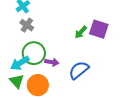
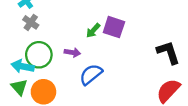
purple arrow: (52, 62) -> (72, 52), moved
cyan arrow: (20, 63) -> (23, 66), turned 42

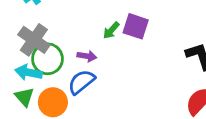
gray cross: (31, 22) -> (34, 40), moved, size x1.6
blue semicircle: (91, 74) -> (81, 82), moved

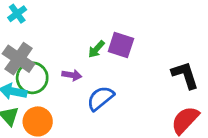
blue semicircle: (81, 82) -> (100, 98), moved

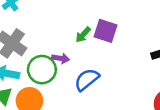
green circle: (32, 78) -> (42, 70), moved

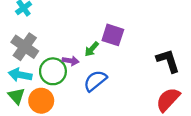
green arrow: (83, 35) -> (92, 49), moved

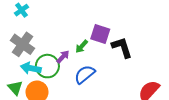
purple arrow: (71, 61) -> (63, 57), turned -56
black L-shape: (168, 61) -> (122, 47), moved
cyan arrow: (20, 75) -> (31, 68), moved

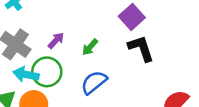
purple square: (100, 34) -> (132, 17), moved, turned 30
purple arrow: (63, 57) -> (56, 40), moved

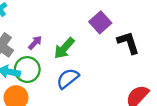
green arrow: (90, 47) -> (64, 48), size x1.5
black L-shape: (141, 48) -> (128, 43), moved

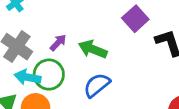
green arrow: (64, 48) -> (93, 49), turned 70

